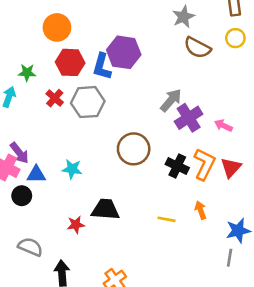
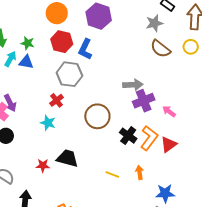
purple hexagon: (124, 52) -> (99, 16), moved
red cross: (55, 98) -> (57, 100), moved
gray arrow: (171, 100) -> (133, 85), turned 36
blue triangle: (36, 174) -> (26, 62), moved

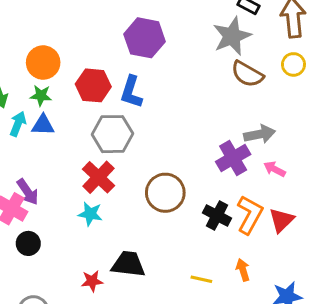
orange circle: (57, 13) -> (43, 63), moved
gray star: (154, 23) -> (232, 36), size x1.4
gray arrow: (133, 85) -> (260, 134), moved
red cross: (57, 100) -> (98, 177), size x1.5

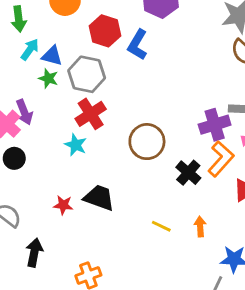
green star: (41, 96) -> (48, 78), moved
gray hexagon: (113, 134) -> (87, 74), moved
orange L-shape: (250, 215) -> (221, 159), moved

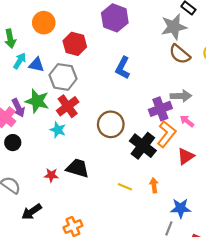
blue L-shape: (138, 45) -> (123, 68), moved
green star: (48, 78) -> (37, 101), moved, size x1.6
black cross: (188, 173) -> (143, 146), size x1.4
black arrow: (34, 253) -> (32, 212), turned -132

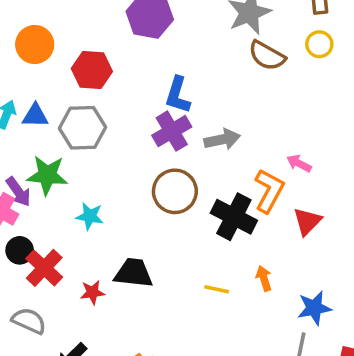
gray arrow: (181, 96) -> (222, 139), moved
red cross: (68, 106) -> (44, 268), moved
purple cross: (160, 109) -> (172, 131), moved

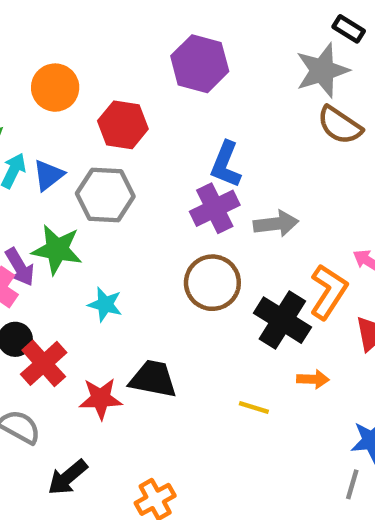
blue triangle: (35, 116) -> (48, 175), turned -44
orange arrow: (264, 278) -> (313, 379), moved, turned 105
red star: (92, 292) -> (101, 399), size x1.4

